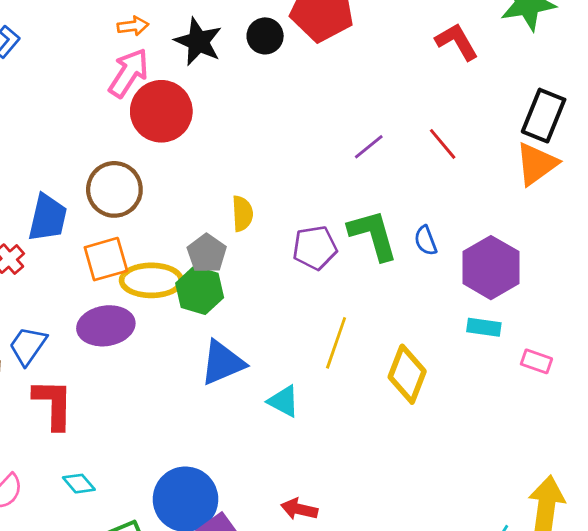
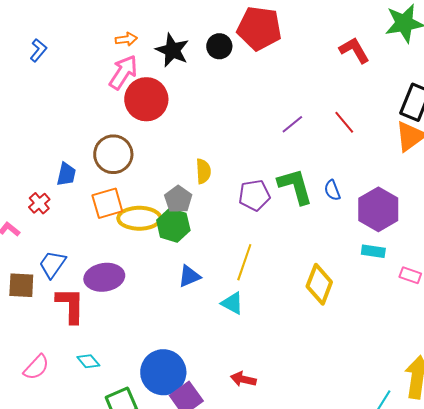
blue trapezoid: (48, 218) -> (66, 174), size x0.7
purple ellipse: (106, 326) -> (104, 277), moved
yellow line: (336, 343) -> (244, 262), moved
blue triangle: (222, 363) -> (189, 276), size x0.7

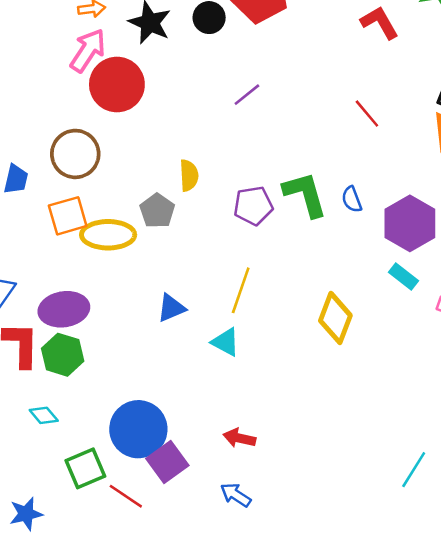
purple line: (292, 124) -> (247, 95), moved
green hexagon: (173, 225) -> (63, 355), moved
cyan rectangle: (373, 251) -> (404, 276), turned 30

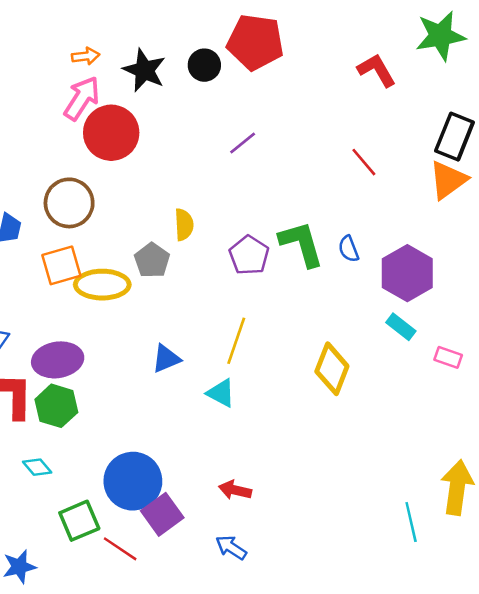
purple pentagon: (253, 206) -> (249, 255), turned -30
cyan line: (414, 470) -> (411, 522), turned -45

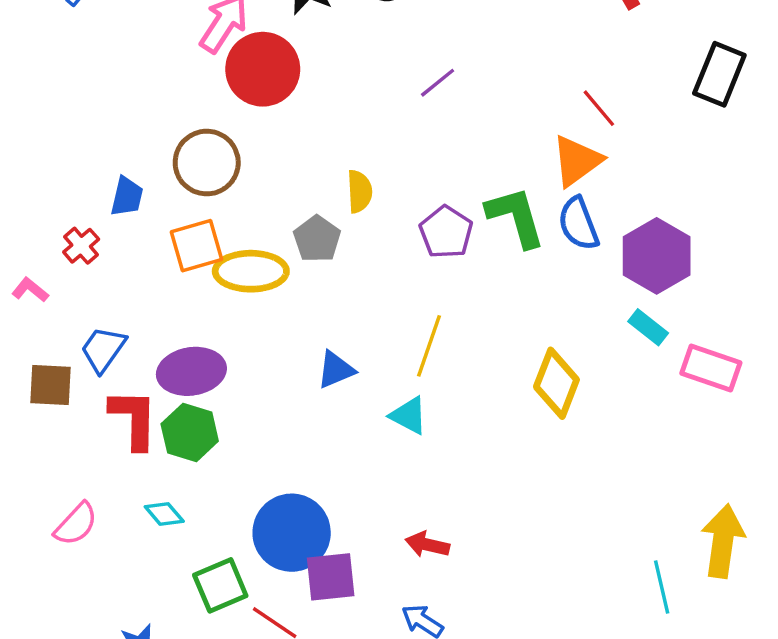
orange triangle: (448, 180) -> (577, 161), moved
blue semicircle: (349, 249) -> (579, 224), size x1.5
pink rectangle: (448, 357) -> (711, 368), size x1.6
purple square: (162, 514) -> (331, 577), turned 30

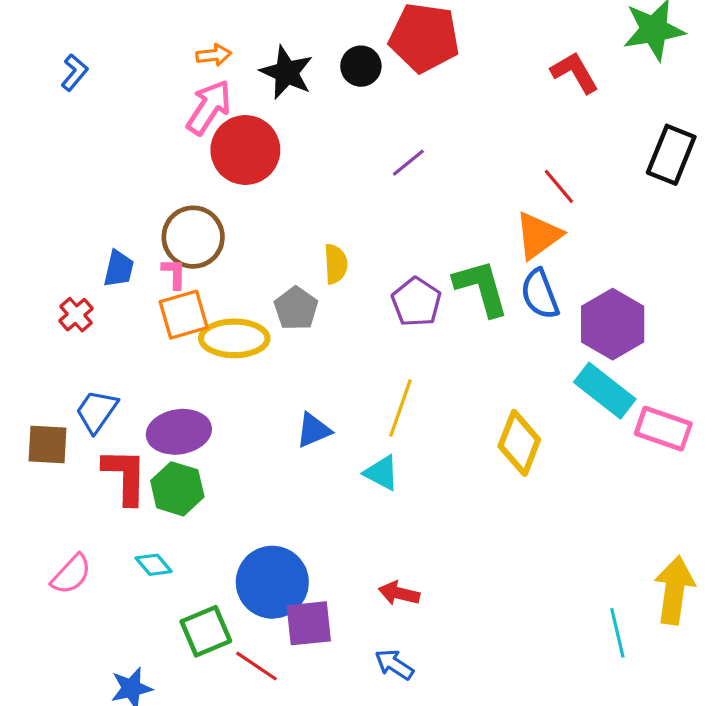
pink L-shape: (30, 290) -> (174, 273), moved, turned 52
cyan rectangle: (648, 327) -> (605, 391), size x1.6

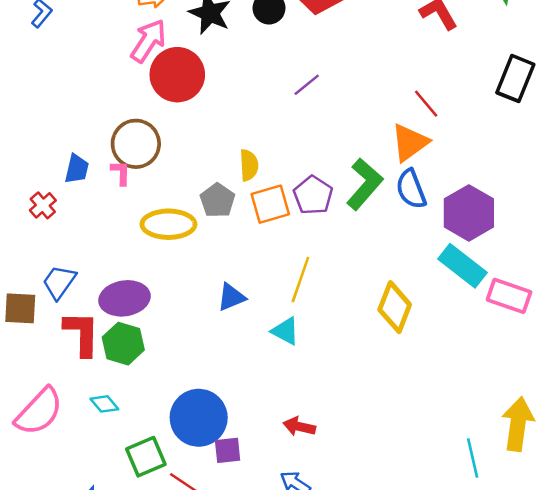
green L-shape: (481, 288) -> (365, 184), turned 57
orange square: (184, 315) -> (270, 204), moved
pink semicircle: (71, 574) -> (39, 411), size x1.5
purple square: (309, 623) -> (228, 450), size x0.7

